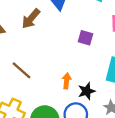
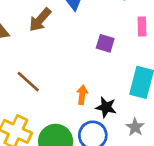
black star: (87, 91) -> (106, 107), turned 30

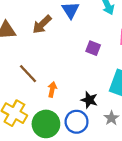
orange arrow: (82, 95) -> (52, 89), moved

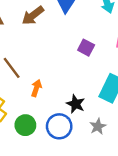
green circle: (46, 124) -> (25, 125), size x0.7

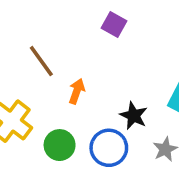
purple square: (86, 48) -> (114, 24), moved

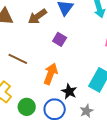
brown line: (41, 61) -> (18, 59), turned -30
orange arrow: (77, 91) -> (51, 74), moved, size x1.5

